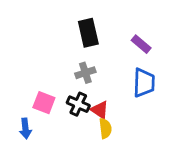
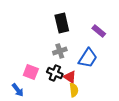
blue trapezoid: (144, 83) -> (88, 58), moved, turned 30
blue arrow: (25, 128) -> (18, 90), turned -32

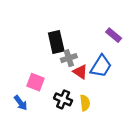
black rectangle: (62, 23) -> (56, 42), moved
black cross: (55, 73) -> (63, 99), moved
red triangle: (70, 77) -> (80, 72), moved

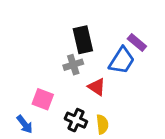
black rectangle: (56, 42) -> (83, 40), moved
gray cross: (69, 58) -> (73, 65), moved
blue trapezoid: (101, 66) -> (122, 60), moved

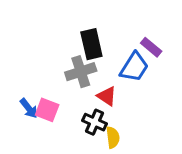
gray cross: (73, 65) -> (81, 72), size x1.4
black cross: (76, 120) -> (94, 122), moved
blue arrow: (25, 124) -> (29, 108), moved

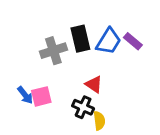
blue trapezoid: (134, 67) -> (109, 41), moved
gray cross: (81, 72) -> (53, 51), moved
pink square: (47, 110) -> (41, 96), turned -35

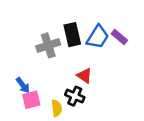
pink square: (41, 96) -> (31, 100), moved
yellow semicircle: (99, 121) -> (57, 108), moved

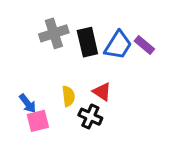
gray cross: (48, 45) -> (54, 33), moved
yellow semicircle: (57, 108) -> (68, 96), moved

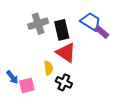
blue trapezoid: (118, 45) -> (91, 22), moved, turned -90
red triangle: (102, 92) -> (66, 53), moved, size x1.5
blue arrow: (28, 103) -> (12, 77), moved

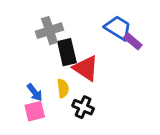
black rectangle: (62, 30) -> (67, 52), moved
blue arrow: (12, 77) -> (35, 92), moved

